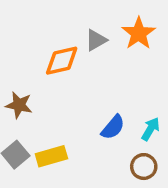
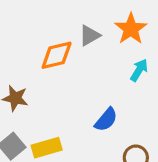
cyan arrow: (151, 129) -> (139, 70), moved

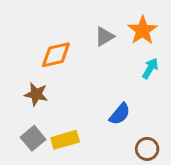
orange diamond: (57, 55) -> (56, 55), moved

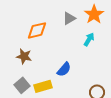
cyan arrow: (150, 68) -> (89, 39), moved
blue semicircle: (120, 114) -> (64, 69), moved

